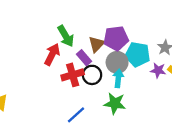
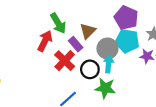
purple pentagon: (116, 38) -> (126, 18), moved, turned 30
red cross: (73, 75) -> (65, 61), turned -30
black circle: (92, 75) -> (90, 69), moved

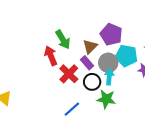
purple pentagon: (126, 18) -> (111, 34), moved
red arrow: (45, 41) -> (51, 56), turned -48
purple rectangle: (76, 44) -> (87, 63), moved

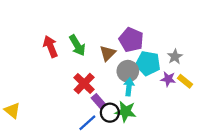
red arrow: (51, 56) -> (50, 46), moved
purple rectangle: (87, 63) -> (99, 101), moved
black circle: (92, 82) -> (110, 113), moved

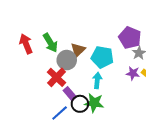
purple pentagon: (131, 40) -> (130, 38), moved
cyan pentagon: (148, 63) -> (102, 57), moved
gray circle: (128, 71) -> (67, 60), moved

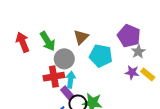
brown triangle: (78, 50) -> (81, 37), moved
red cross: (57, 77) -> (54, 77), turned 36
cyan arrow: (97, 80) -> (71, 80), moved

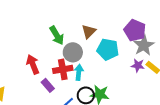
red arrow: (23, 42) -> (33, 64), moved
gray star: (138, 52) -> (144, 45), size x1.5
purple rectangle: (67, 93) -> (48, 85), moved

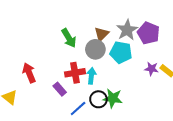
gray star: (144, 45) -> (127, 30), moved
gray circle: (73, 52) -> (95, 49), moved
red arrow: (33, 64) -> (29, 73), moved

